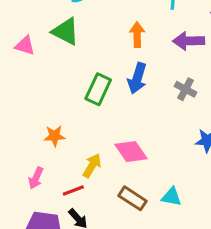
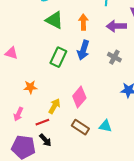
green triangle: (65, 32) -> (54, 20), moved
pink triangle: (25, 46) -> (11, 53), moved
pink diamond: (131, 152) -> (79, 97), turned 75

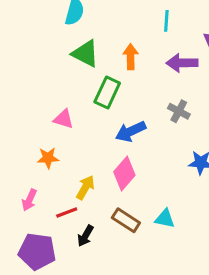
blue arrow: (83, 50) -> (131, 131), moved, turned 48
pink triangle: (11, 53) -> (64, 119), moved
green rectangle: (58, 57) -> (107, 93), moved
black arrow: (45, 140) -> (85, 236), moved, turned 72

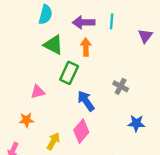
purple arrow: (182, 63) -> (84, 22), moved
pink triangle: (64, 119) -> (38, 92), turned -32
blue arrow: (131, 131) -> (86, 101), turned 80

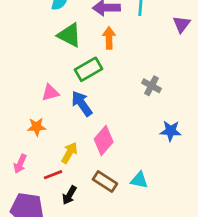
green rectangle: (69, 73) -> (89, 69), turned 35
blue arrow: (86, 101) -> (82, 104), moved

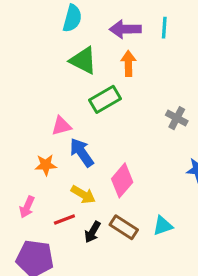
blue arrow: (82, 104) -> (82, 152), moved
yellow arrow: (69, 153) -> (83, 195), turned 90
cyan triangle: (139, 180) -> (163, 226), turned -30
black arrow: (69, 195) -> (93, 232), moved

